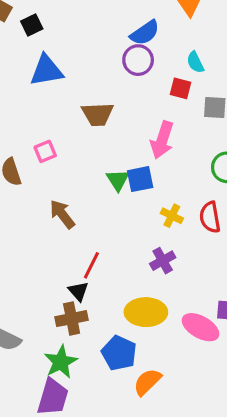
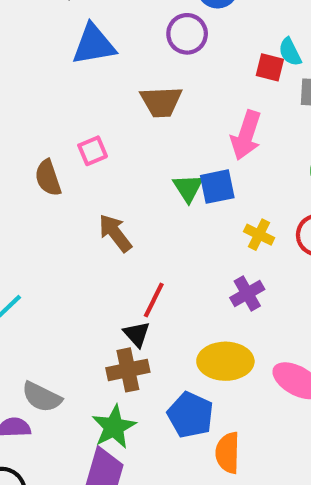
purple circle: (138, 60) -> (187, 34), moved
cyan semicircle: (195, 62) -> (290, 52), moved
orange semicircle: (147, 382) -> (228, 453), turned -44

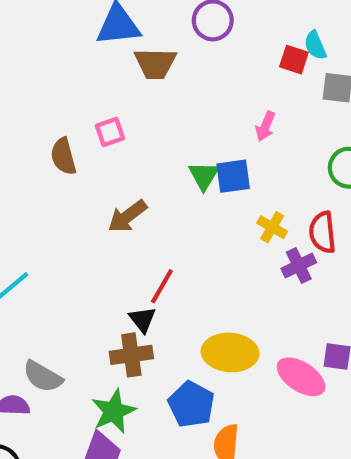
brown trapezoid: (161, 102) -> (155, 63), moved
pink arrow: (246, 135) -> (266, 126), size x0.6
brown arrow: (115, 233) -> (127, 216), turned -93
purple cross: (247, 294) -> (299, 265), moved

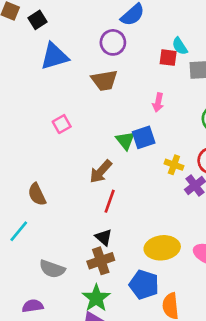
brown trapezoid: (155, 63) -> (104, 80), moved
brown semicircle: (63, 156) -> (37, 194), moved
brown arrow: (127, 216) -> (101, 172), moved
red line: (162, 286) -> (110, 201), moved
gray semicircle: (43, 377) -> (52, 269), moved

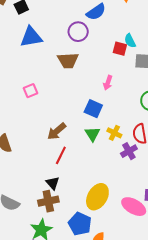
blue square: (144, 137) -> (93, 109), turned 36
green triangle: (125, 140) -> (92, 134), moved
yellow ellipse: (162, 248) -> (97, 197), turned -60

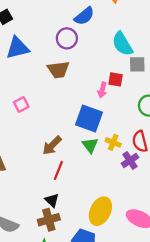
cyan semicircle: (130, 41) -> (122, 44), size x1.6
red square: (120, 49) -> (116, 79), moved
blue square: (93, 109) -> (89, 118), size x1.4

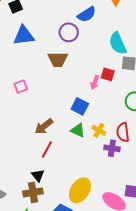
blue square: (89, 118) -> (80, 106), size x0.7
green triangle: (90, 145) -> (78, 130), turned -35
purple cross: (130, 160) -> (112, 148), turned 35

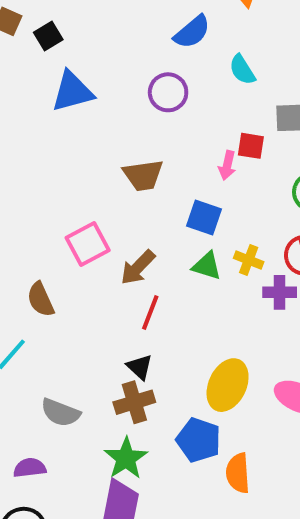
purple circle: (69, 32) -> (168, 92), moved
cyan semicircle: (118, 43) -> (242, 70), moved, size x0.7
brown trapezoid: (58, 59) -> (143, 175), moved
pink square: (21, 86) -> (88, 244), moved, size x1.5

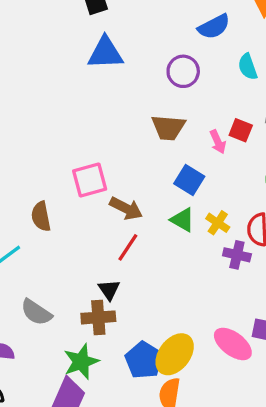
pink arrow: (227, 165) -> (218, 142), turned -50
brown trapezoid: (143, 175) -> (168, 128), moved
brown arrow: (138, 267) -> (126, 208), turned -120
yellow ellipse: (228, 385) -> (175, 354), moved

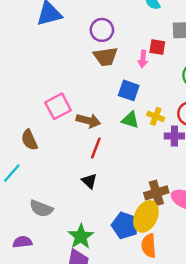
purple circle: (183, 71) -> (102, 30), moved
pink arrow: (218, 142) -> (143, 59), turned 42
brown cross: (98, 317) -> (156, 193), moved

